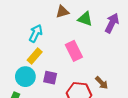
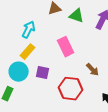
brown arrow: (102, 83) -> (93, 70), moved

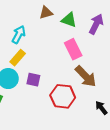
pink rectangle: (66, 47) -> (73, 49), moved
brown arrow: (93, 70) -> (86, 76), size x1.6

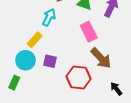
cyan arrow: (19, 35) -> (49, 17), moved

